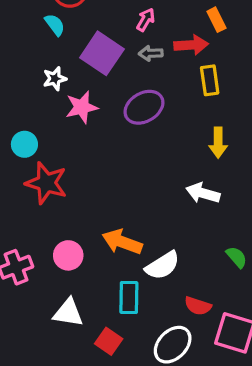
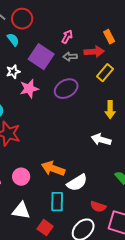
yellow rectangle: (210, 80) -> (105, 73), turned 48

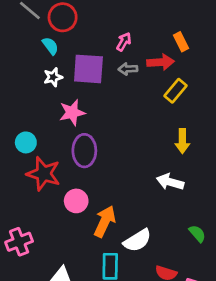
purple square: (41, 57) -> (88, 69), turned -30
white star: (13, 72) -> (53, 77), moved
purple ellipse: (66, 89) -> (84, 151), moved, turned -60
orange arrow: (53, 169) -> (105, 221), turned 95
pink circle: (21, 177) -> (76, 201), moved

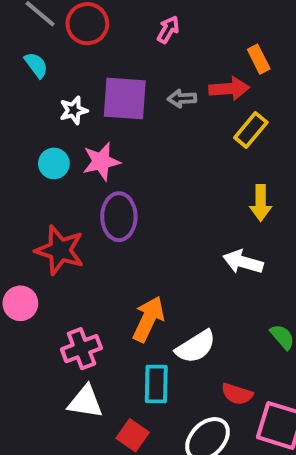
pink arrow: (124, 42) -> (168, 30), moved
cyan semicircle: (50, 46) -> (36, 65), moved
cyan circle: (26, 142) -> (54, 163), moved
pink circle: (76, 201) -> (20, 303), moved
pink cross: (19, 242) -> (81, 349), moved

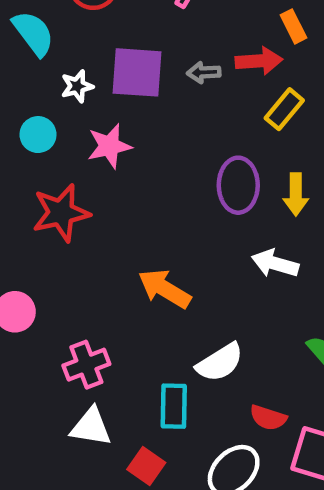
cyan semicircle: (36, 65) -> (33, 33), size x1.5
cyan circle: (54, 163) -> (38, 135), moved
purple ellipse: (119, 217) -> (238, 185), moved
red star: (60, 250) -> (61, 213), moved, turned -30
orange arrow: (148, 319) -> (165, 289), moved, turned -84

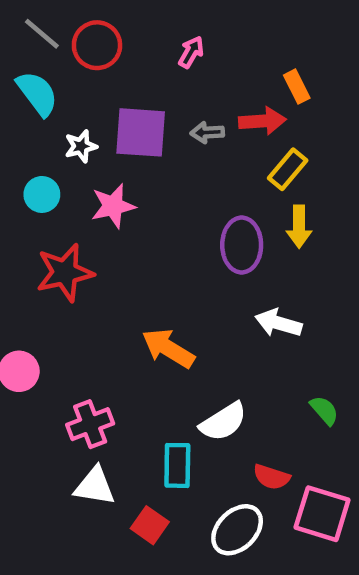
yellow arrow: (296, 194) -> (299, 227), moved

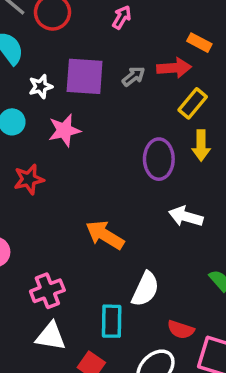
orange rectangle: (297, 87) -> (199, 43), turned -35
gray arrow: (207, 132) -> (134, 76), turned 145
red star: (65, 273) -> (29, 179), size x0.7
white semicircle: (223, 422) -> (145, 289), turned -33

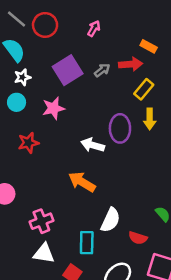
purple square: (85, 76) -> (68, 70), turned -36
white star: (41, 86) -> (22, 77), moved
white arrow: (186, 216) -> (93, 145), moved
red semicircle: (181, 330) -> (138, 238), moved

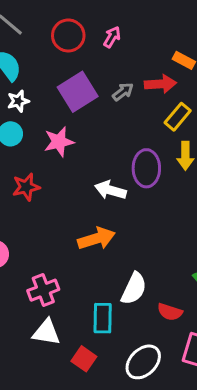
red circle: (45, 25) -> (68, 35), moved
orange arrow: (82, 182) -> (96, 239), turned 132

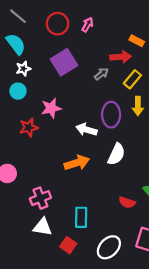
gray arrow: (123, 92) -> (101, 74), moved
pink star: (59, 142) -> (51, 108), moved
white semicircle: (134, 289) -> (116, 154), moved
red semicircle: (170, 312) -> (127, 202), moved

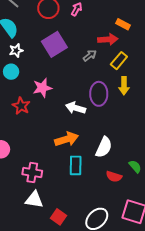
red star: (29, 127) -> (21, 106), turned -30
white semicircle: (116, 154) -> (104, 147), moved
pink cross: (40, 198) -> (32, 172), turned 30
cyan rectangle: (81, 217) -> (76, 165), moved

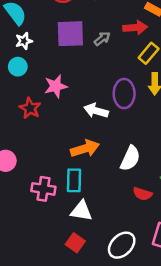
purple square: (54, 44) -> (70, 34), turned 30
gray arrow: (90, 56) -> (102, 39), moved
cyan rectangle: (76, 165) -> (74, 180), moved
white triangle: (34, 200) -> (81, 211), moved

